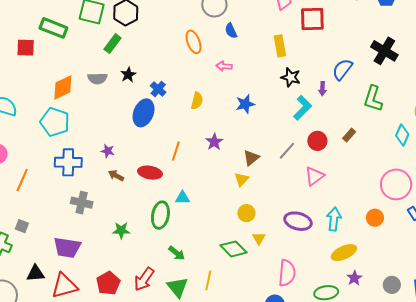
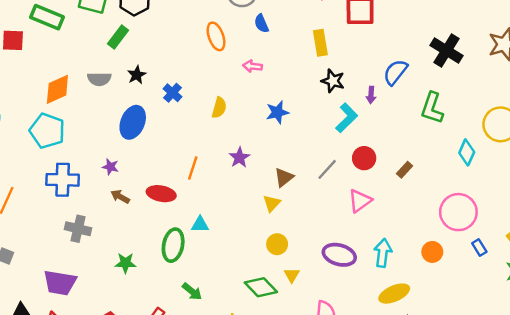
blue ellipse: (144, 113) -> (133, 122), moved
brown rectangle: (349, 135) -> (405, 170), moved

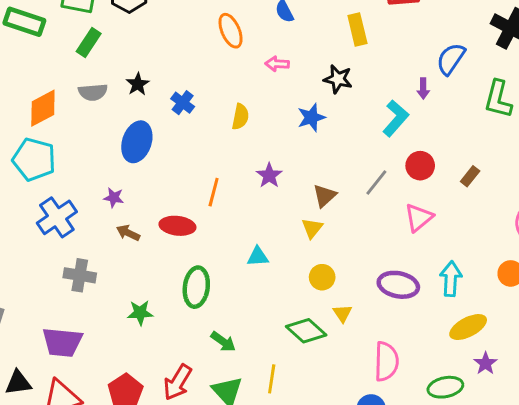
green rectangle: (118, 37) -> (89, 42), moved
black star: (333, 81) -> (338, 79), moved
blue cross: (63, 180) -> (57, 217), turned -32
cyan triangle: (200, 225) -> (258, 256), moved

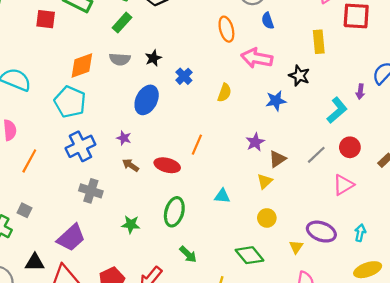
pink arrow: (277, 64) -> (257, 58), size x1.8
purple star: (269, 175) -> (255, 142), moved
cyan arrow: (451, 279) -> (360, 233), size x0.7
yellow triangle: (342, 313) -> (296, 247), moved
purple trapezoid: (62, 342) -> (71, 238), turned -56

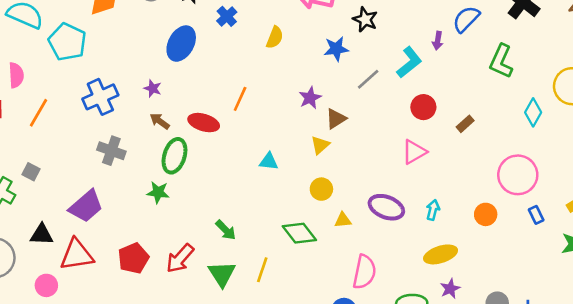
cyan pentagon: (70, 102) -> (67, 42), moved
gray line: (316, 155) -> (368, 79), moved
green ellipse: (174, 212) -> (174, 156), moved
yellow triangle: (296, 247) -> (343, 220), moved, turned 48

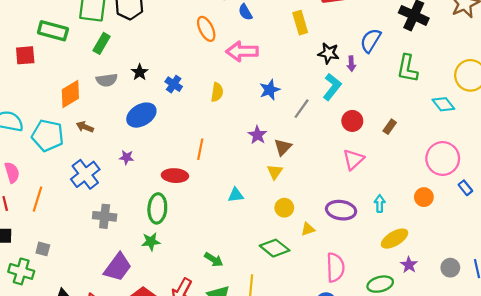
black star: (365, 19) -> (329, 53), moved
blue ellipse: (181, 44) -> (141, 115), turned 44
cyan diamond: (533, 112) -> (443, 104), turned -55
brown arrow: (160, 121) -> (85, 127), moved
purple trapezoid: (86, 206) -> (118, 267), moved

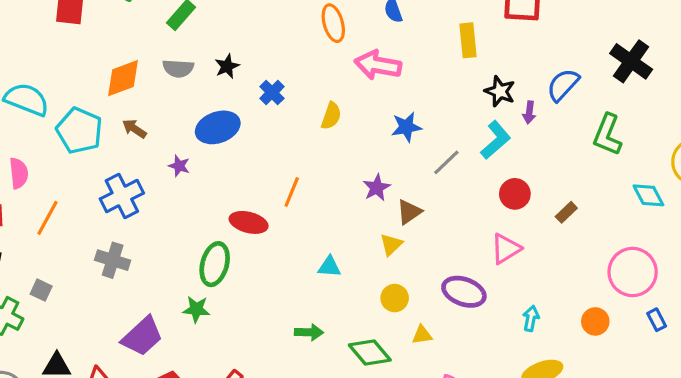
purple star: (127, 157) -> (179, 166), moved
purple ellipse: (341, 210) -> (464, 292), moved
gray cross: (105, 216) -> (113, 260), moved
green arrow: (214, 260) -> (309, 332), moved, turned -42

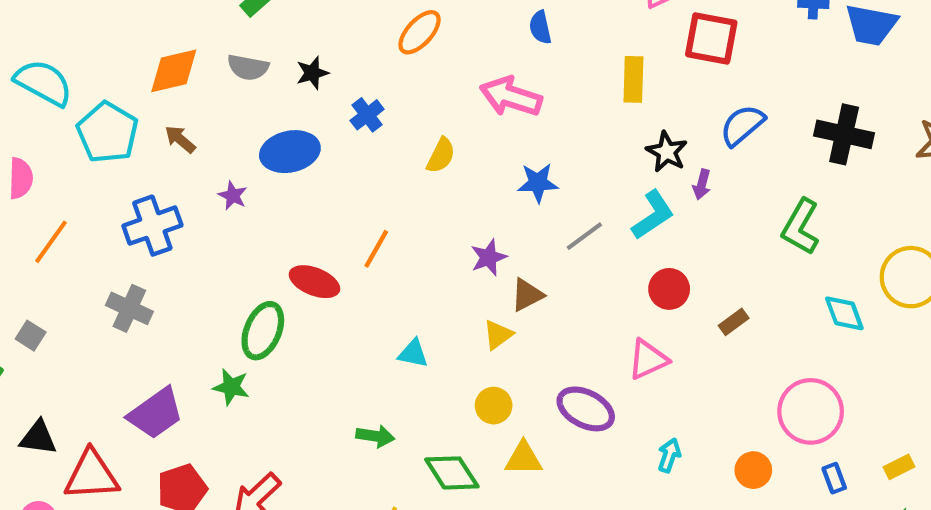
orange ellipse: (333, 23) -> (420, 32), moved, turned 51
black cross: (631, 61) -> (844, 134), turned -30
blue semicircle: (563, 85) -> (742, 125), moved
yellow triangle: (422, 335) -> (523, 458), size x1.4

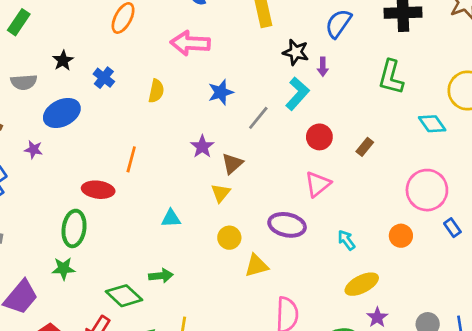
gray semicircle: (248, 67) -> (24, 82), moved
cyan arrow: (669, 455) -> (346, 240), turned -40
green diamond: (452, 473) -> (124, 296), moved

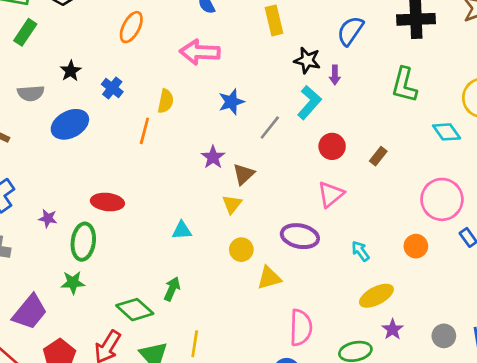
purple star: (33, 150) -> (48, 218), moved
orange line: (131, 159) -> (144, 131), moved
green arrow: (161, 276) -> (172, 289), turned -60

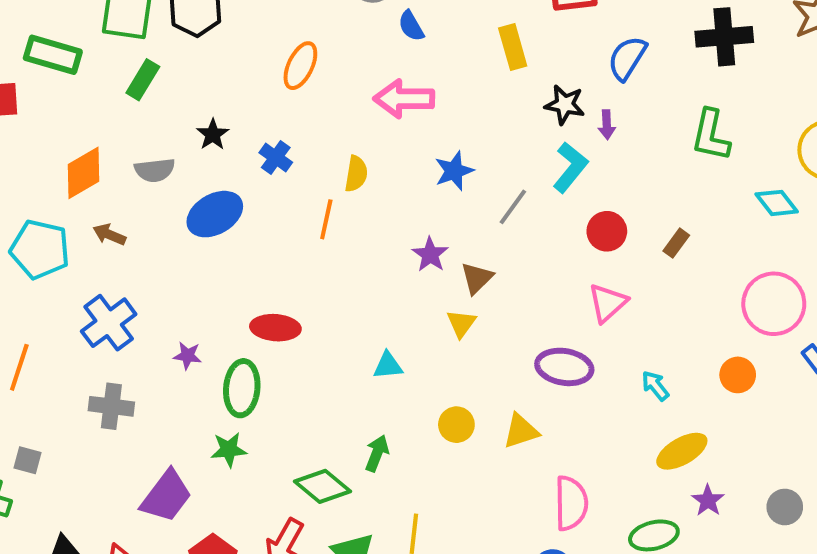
yellow circle: (241, 250) -> (456, 425), moved

